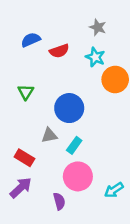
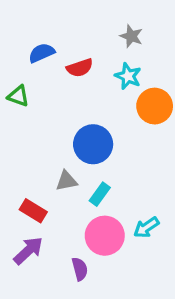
green triangle: (26, 92) -> (18, 96), moved, turned -42
cyan arrow: (114, 190) -> (146, 227), moved

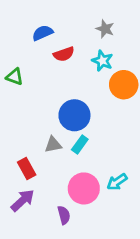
blue semicircle: (42, 53) -> (43, 33), moved
cyan rectangle: (100, 194) -> (80, 145), moved
red rectangle: (33, 211) -> (27, 169), turned 30

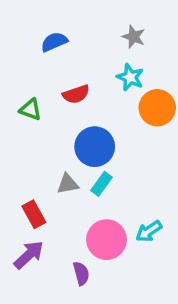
red semicircle: (64, 54) -> (76, 94), moved
green triangle: (15, 77) -> (30, 109), moved

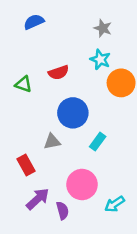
blue semicircle: (54, 42) -> (34, 22), moved
cyan rectangle: (101, 184) -> (98, 142), moved
cyan arrow: (149, 231) -> (115, 204), moved
purple arrow: (29, 255) -> (38, 199), moved

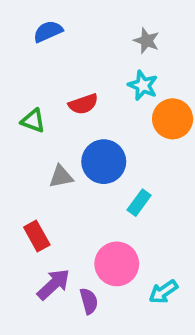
gray triangle: (52, 142) -> (61, 177), moved

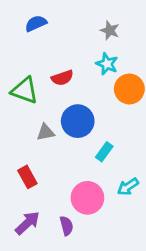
green triangle: (33, 121) -> (25, 90), size x1.5
purple arrow: (54, 284) -> (27, 223), moved
cyan arrow: (163, 292) -> (128, 187), moved

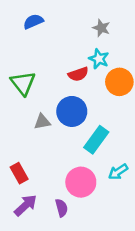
red semicircle: (62, 78) -> (78, 74), moved
green triangle: (25, 90) -> (23, 83), turned 32
cyan rectangle: (104, 152) -> (96, 140), size x1.5
red rectangle: (27, 177) -> (19, 173), moved

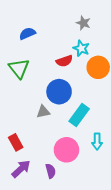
blue semicircle: (33, 21) -> (27, 34), moved
gray triangle: (42, 122) -> (43, 112), moved
cyan arrow: (118, 172) -> (97, 141), turned -56

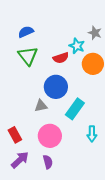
gray star: (83, 23) -> (95, 33), moved
green triangle: (19, 68) -> (28, 56), moved
pink circle: (66, 150) -> (50, 136), moved

